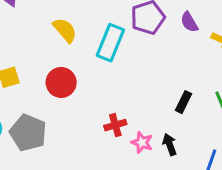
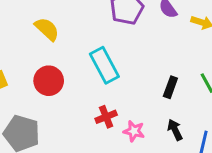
cyan rectangle: (110, 43) -> (104, 65), moved, turned -44
black arrow: (170, 144) -> (175, 130), moved

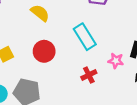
pink star: (134, 131) -> (116, 61), moved

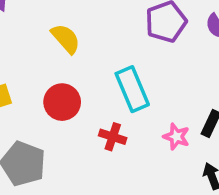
red cross: (89, 75) -> (113, 137), moved, turned 35

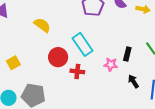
red circle: (62, 102) -> (58, 57), moved

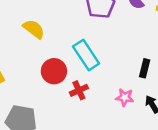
pink star: (111, 65) -> (125, 97), moved
red cross: (77, 71) -> (79, 90), turned -32

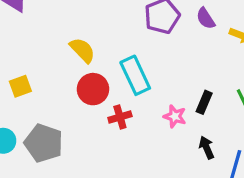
yellow semicircle: (34, 29) -> (82, 50), moved
pink star: (125, 97) -> (175, 116), moved

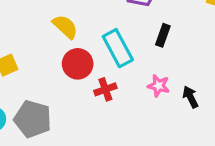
black rectangle: (204, 102) -> (163, 35), moved
black arrow: (207, 148) -> (190, 97), moved

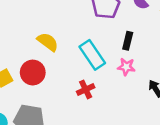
red circle: (78, 64) -> (33, 73), moved
pink star: (159, 86) -> (126, 67), moved

